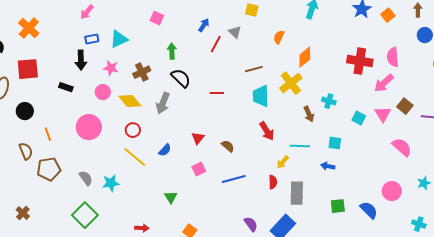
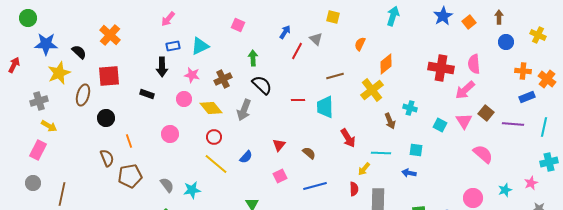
cyan trapezoid: (261, 96) -> (325, 107), moved
pink circle: (89, 127) -> (170, 134), size x0.7

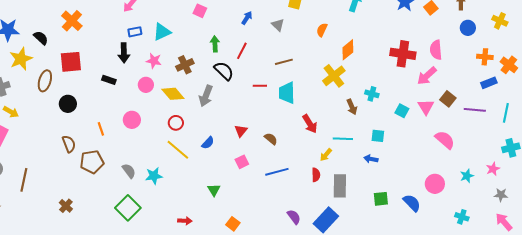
red line: (297, 51) -> (242, 51), moved
brown line: (335, 76) -> (284, 62), moved
orange line: (129, 141) -> (101, 129), moved

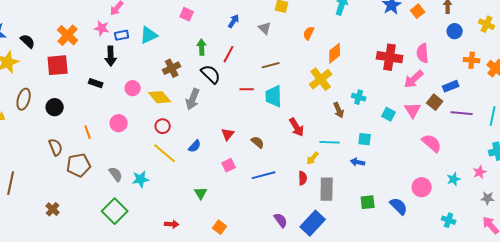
orange cross: (72, 21) -> (68, 35), moved
pink star: (154, 61) -> (102, 28), moved
brown ellipse: (45, 81) -> (24, 99), moved
blue rectangle: (489, 83) -> (451, 86), moved

